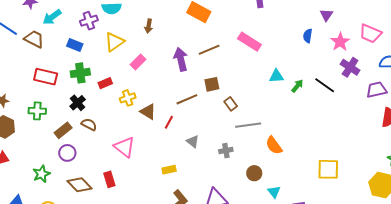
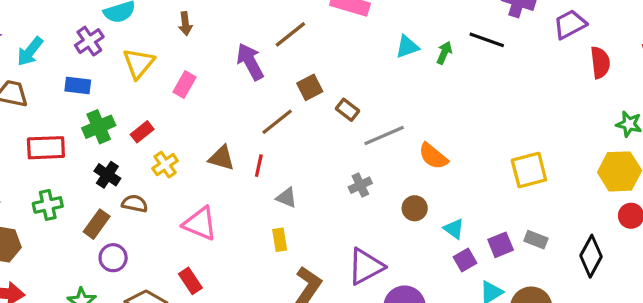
yellow cross: (128, 98) -> (165, 165), moved
gray triangle: (193, 141) -> (287, 198), moved
yellow rectangle: (169, 170) -> (280, 240), turned -72

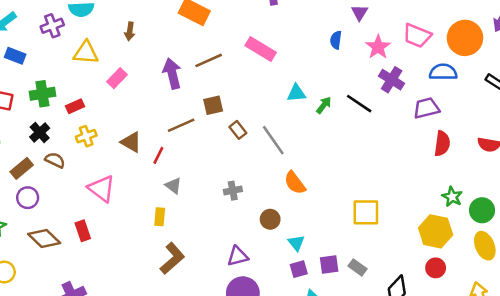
yellow triangle: (139, 63) -> (86, 53), turned 40
blue rectangle: (78, 85) -> (15, 56), moved
gray line: (384, 136) -> (273, 140), moved, turned 64
purple triangle: (366, 266) -> (238, 256), moved, size x0.7

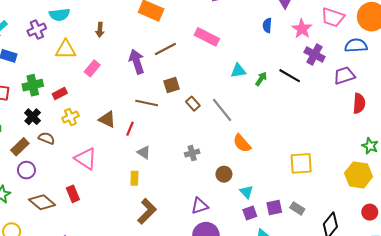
brown line: (181, 125) -> (147, 103), turned 40
red circle: (436, 268) -> (370, 212), moved

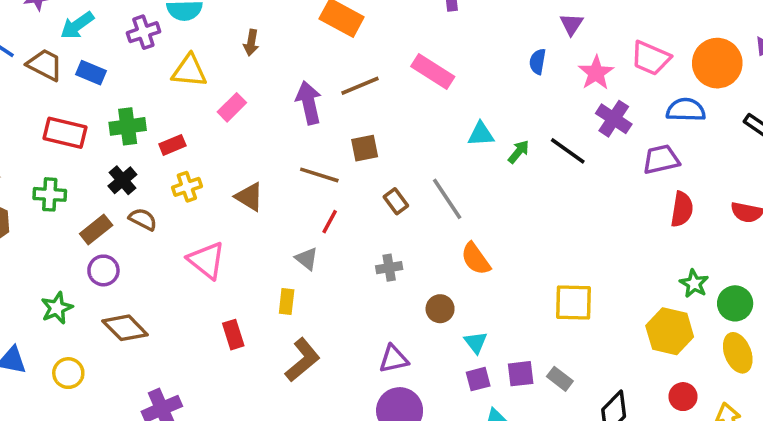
brown rectangle: (193, 104) -> (396, 201), moved
red line: (130, 129) -> (330, 222), moved
red rectangle: (73, 194) -> (233, 335), moved

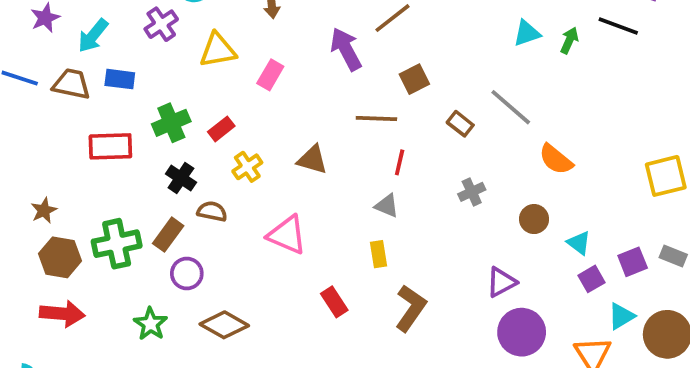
green cross: (50, 194) -> (117, 244), moved, size x1.4

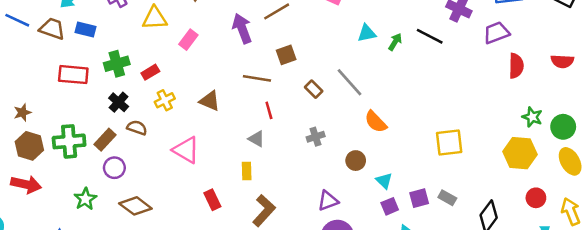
red line: (400, 162) -> (269, 110), turned -36

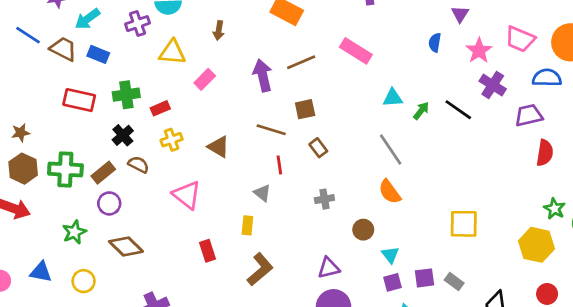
gray line: (349, 82) -> (391, 149), moved
brown rectangle: (314, 89) -> (318, 148), moved

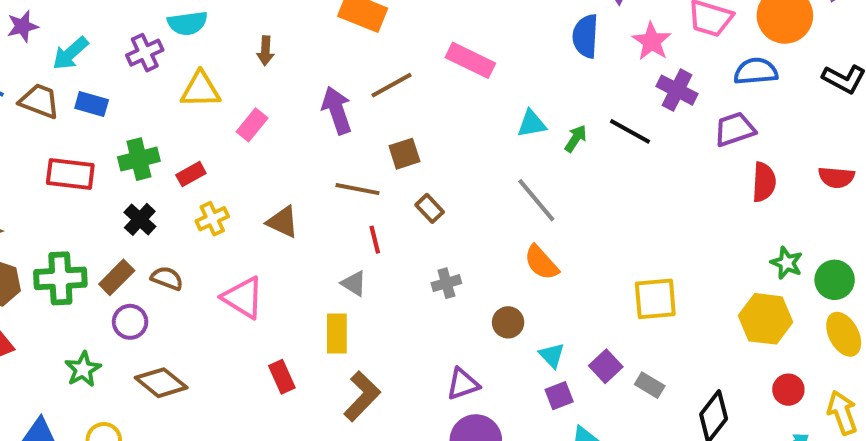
blue semicircle: (435, 43) -> (585, 36), size x1.5
brown semicircle: (138, 165) -> (167, 278), moved
yellow rectangle: (247, 225) -> (337, 333), size x1.4
purple square: (424, 278) -> (606, 366), moved, turned -30

